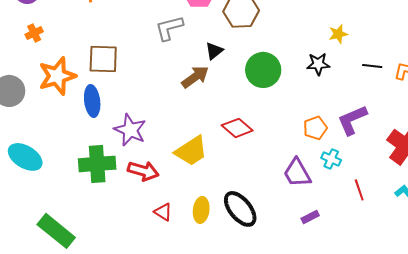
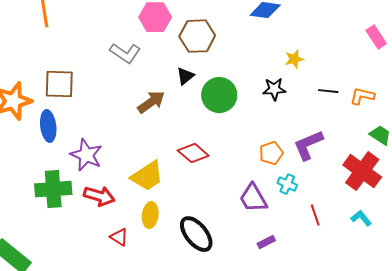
gray L-shape: (169, 28) -> (125, 53), turned -132
black triangle: (214, 51) -> (185, 76), moved
yellow ellipse: (201, 210) -> (150, 215), moved

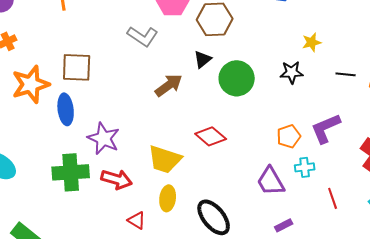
yellow trapezoid: (147, 176) -> (165, 159), turned 51
cyan cross: (287, 184) -> (305, 167), turned -30

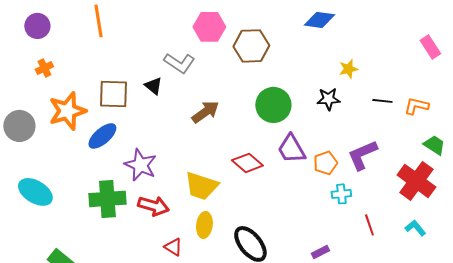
black triangle: (203, 59) -> (153, 86), moved, turned -42
blue ellipse: (66, 109) -> (102, 136), turned 56
purple trapezoid: (271, 181) -> (291, 149), moved

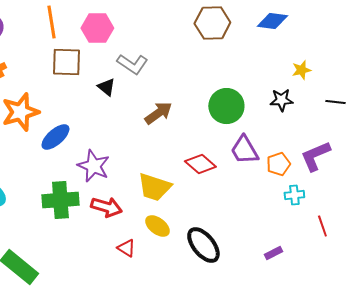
pink hexagon: (209, 27) -> (97, 28), moved
brown hexagon: (251, 46) -> (212, 23), moved
brown square: (113, 94) -> (66, 62), moved
yellow ellipse: (204, 225) -> (157, 226), turned -60

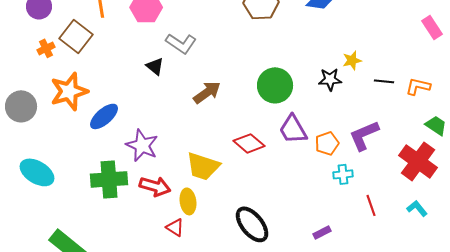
brown square: (66, 62) -> (76, 36), moved, turned 36
yellow star: (301, 70) -> (352, 60), moved
yellow ellipse: (157, 226) -> (188, 201), moved, turned 45

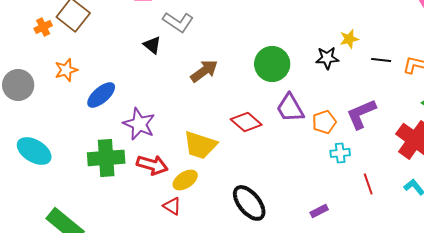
orange star: (69, 91) -> (66, 70), size x0.6
yellow ellipse: (188, 201) -> (185, 180), turned 65

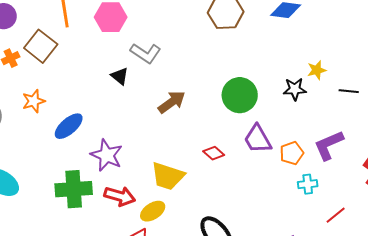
red diamond: (246, 122) -> (214, 153), size x0.7
red line: (368, 184) -> (336, 215), turned 70

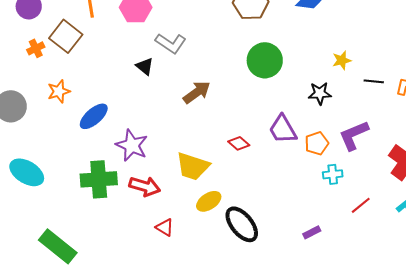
black star: (295, 89) -> (320, 93), moved
green circle: (240, 95) -> (265, 60), moved
yellow ellipse: (153, 211) -> (209, 201), moved

